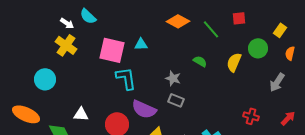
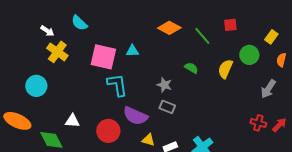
white arrow: (67, 23) -> (47, 31), moved
red cross: (251, 116) -> (258, 123), moved

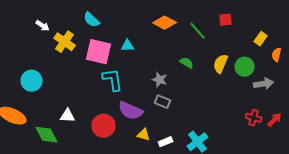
cyan semicircle: (79, 23) -> (92, 20), moved
yellow rectangle: (271, 37) -> (261, 39), moved
yellow cross: (57, 52) -> (65, 42), moved
green circle: (249, 55) -> (245, 67), moved
gray arrow: (268, 89) -> (264, 84), turned -132

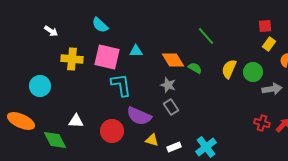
red square: (226, 20) -> (265, 26), moved
orange diamond: (165, 23) -> (173, 60), moved, turned 30
yellow cross: (65, 42) -> (72, 59), moved, turned -30
gray rectangle: (163, 102) -> (171, 107), turned 35

